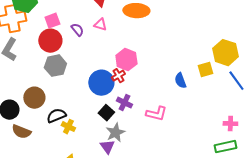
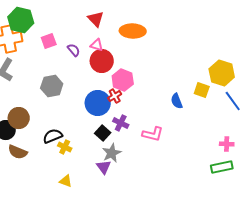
red circle: (50, 41) -> (102, 61), moved
yellow square: (205, 70) -> (202, 90), turned 35
brown circle: (34, 98) -> (19, 118), moved

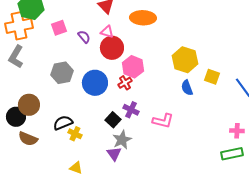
yellow hexagon: (222, 73) -> (185, 60), moved
blue circle: (98, 103) -> (95, 83), moved

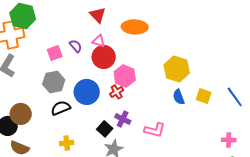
pink square: (59, 28) -> (55, 53), moved
yellow square: (212, 77) -> (204, 96), moved
black semicircle: (63, 123) -> (61, 108), moved
yellow cross: (75, 134) -> (67, 143), turned -32

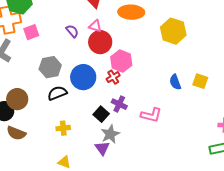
pink square: (55, 53) -> (31, 32), moved
yellow hexagon: (177, 69) -> (173, 31), moved

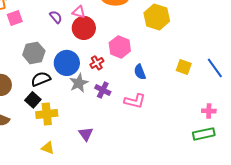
pink hexagon: (121, 61) -> (120, 47), moved
blue semicircle: (175, 82) -> (140, 72), moved
black square: (101, 114) -> (33, 100), moved
yellow cross: (63, 128) -> (47, 114), size x1.5
gray star: (110, 134) -> (79, 83), moved

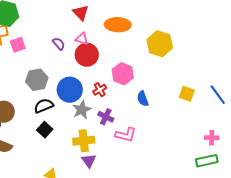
black square: (33, 100) -> (45, 130), moved
pink L-shape: (135, 101) -> (126, 135), moved
yellow cross: (47, 114) -> (84, 141), moved

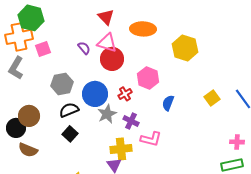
pink triangle: (82, 39) -> (107, 43), size x1.5
yellow square: (187, 94) -> (212, 98), turned 35
blue semicircle: (143, 99) -> (168, 103), turned 42
yellow cross: (84, 141) -> (121, 149), moved

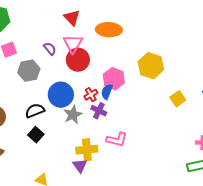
pink triangle: (107, 43) -> (73, 44), turned 45
yellow hexagon: (185, 48) -> (151, 66), moved
gray hexagon: (62, 84) -> (29, 71), moved
blue semicircle: (168, 103) -> (107, 92), moved
purple cross: (131, 121) -> (99, 111), moved

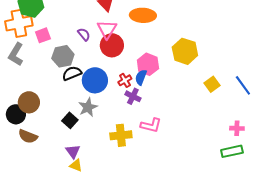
black semicircle: (35, 111) -> (72, 73), moved
gray star: (73, 115) -> (88, 107), moved
purple triangle: (80, 166) -> (73, 151), moved

